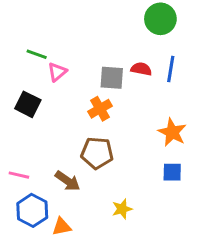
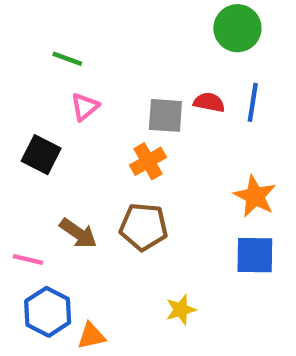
green line: (37, 54) -> (67, 59), moved
blue square: (172, 172) -> (255, 255), size x1.4
brown arrow: (68, 181) -> (78, 233), moved

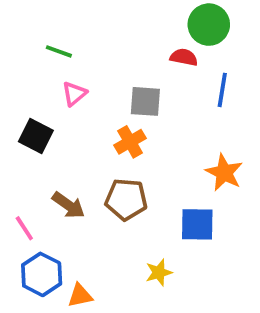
red semicircle: (209, 102) -> (184, 57), moved
blue square: (255, 255) -> (197, 224), moved
pink line: (28, 259) -> (24, 228), turned 44

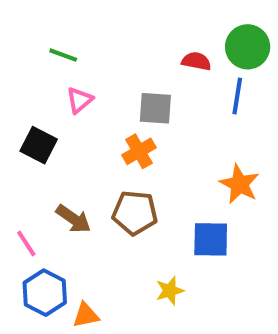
green circle: (209, 25) -> (248, 47), moved

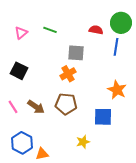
green line: (63, 55) -> (50, 30), moved
pink triangle: (80, 100) -> (21, 33), moved
pink line: (26, 243) -> (13, 107), moved

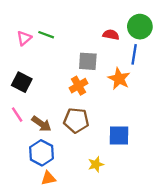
green line: (50, 30) -> (46, 35), moved
orange star: (117, 90) -> (119, 79), moved
pink line: (13, 107) -> (17, 115), moved
blue hexagon: (22, 143) -> (41, 153), moved

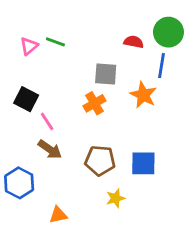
pink line: (17, 115) -> (47, 121), moved
brown pentagon: (76, 120) -> (100, 161), moved
blue hexagon: (41, 153) -> (19, 183), moved

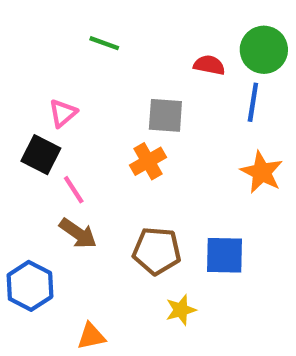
green line: (55, 42) -> (104, 43), moved
pink triangle: (29, 46) -> (63, 113), moved
orange star: (143, 95) -> (262, 172), moved

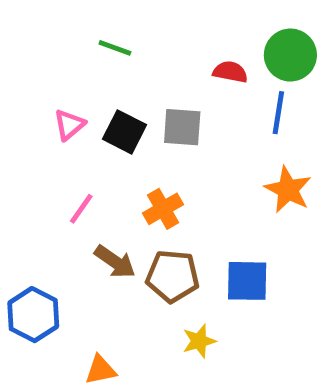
black square: (41, 155) -> (125, 132), moved
orange cross: (148, 161) -> (163, 209), moved
pink line: (74, 190) -> (81, 209), turned 68
brown arrow: (78, 233) -> (115, 262), moved

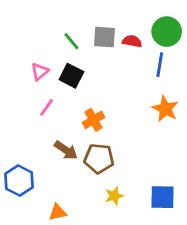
green line: (115, 48) -> (71, 41), moved, turned 30
gray square: (182, 127) -> (105, 37), moved
pink line: (81, 209) -> (47, 107), moved
blue square: (247, 281) -> (162, 197), moved

